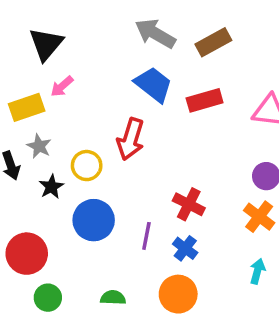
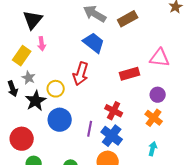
pink arrow: (62, 86) -> (42, 44), turned -56
red rectangle: (205, 100) -> (130, 74), moved
yellow rectangle: (27, 107) -> (22, 56), turned -36
black star: (51, 187) -> (36, 101), size x1.5
blue cross: (185, 248) -> (112, 136), size x1.5

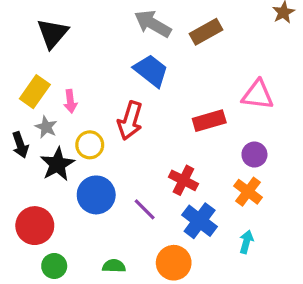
pink arrow: (42, 44) -> (70, 101), moved
purple line: (90, 129) -> (145, 209), turned -56
blue cross: (112, 136) -> (200, 221), moved

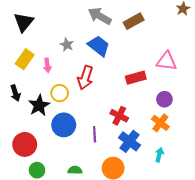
black triangle: (53, 33) -> (24, 22), moved
gray star: (46, 127) -> (67, 45), moved
purple line: (145, 209) -> (95, 134), turned 42

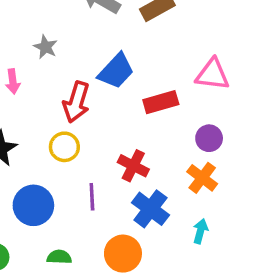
blue trapezoid: (99, 46) -> (116, 71), moved, turned 95
yellow circle: (60, 93) -> (64, 147), moved
blue circle: (64, 125) -> (33, 205), moved

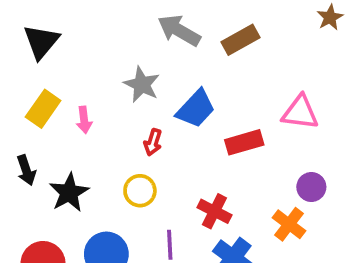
gray star: (45, 47) -> (142, 85), moved, size x1.4
red arrow: (76, 102) -> (153, 142), size x0.6
purple circle: (209, 138) -> (311, 187), moved

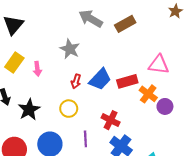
blue trapezoid: (196, 109) -> (100, 79), moved
orange cross: (289, 224) -> (148, 94), moved

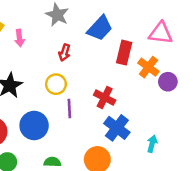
blue trapezoid: (100, 79) -> (100, 28), moved
red rectangle: (127, 81) -> (124, 53), turned -60
purple line: (85, 139) -> (69, 108), moved

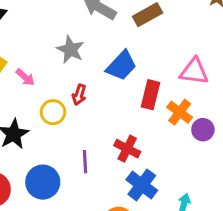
pink arrow: (19, 38) -> (25, 77), turned -42
yellow circle: (56, 84) -> (53, 112), moved

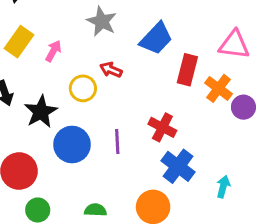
pink arrow: (25, 77) -> (53, 51), turned -102
red arrow: (79, 95) -> (111, 70), turned 96
blue circle: (43, 182) -> (72, 145), moved

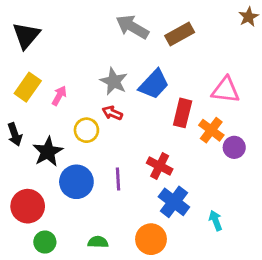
gray star: (102, 21) -> (114, 81), moved
cyan arrow: (223, 187) -> (216, 221), turned -36

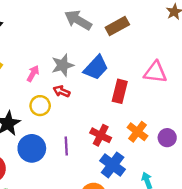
gray star: (114, 81) -> (63, 65), turned 30
pink arrow: (59, 96) -> (33, 74), moved
orange cross: (211, 130) -> (137, 132), moved
purple circle: (234, 147) -> (167, 138), moved

